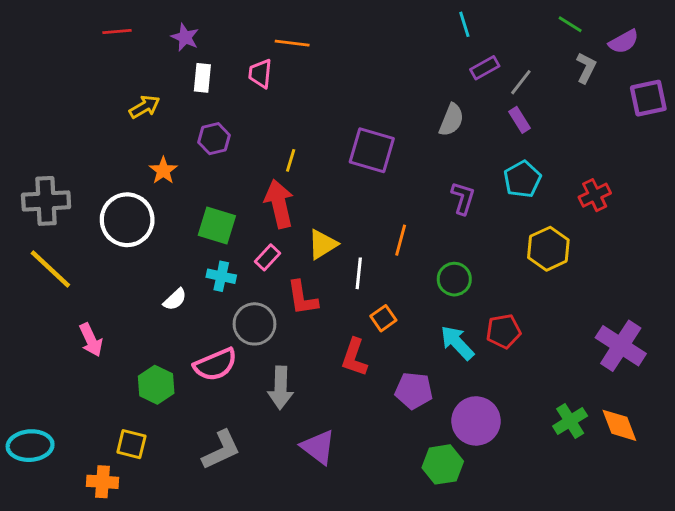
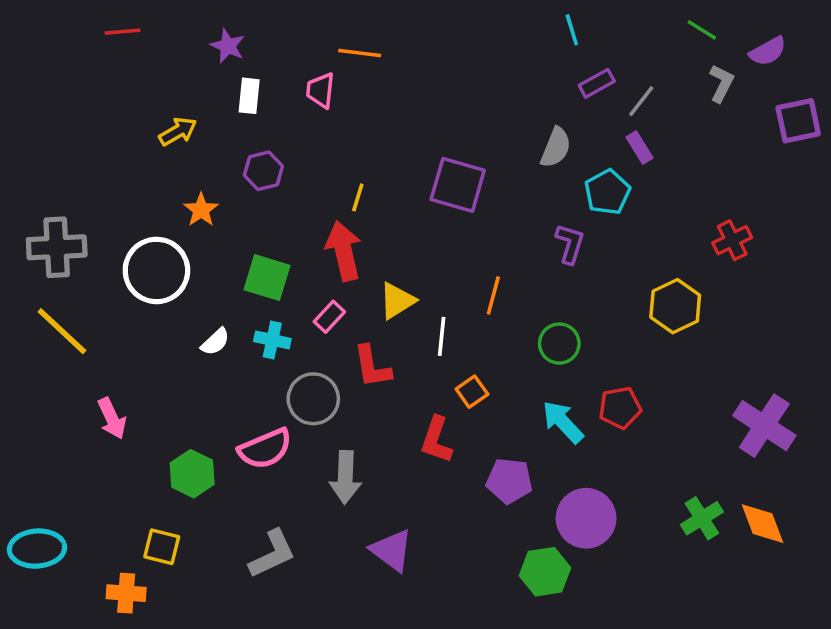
red line: (117, 32) -> (123, 32), moved
cyan pentagon: (522, 179) -> (607, 192), moved
white semicircle: (175, 299) -> (215, 342), moved

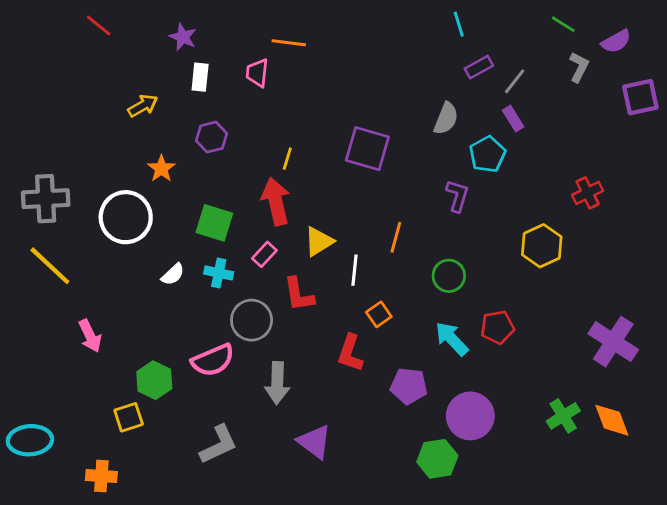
red line: (123, 32) -> (99, 26), turned 44
yellow square: (162, 547) -> (129, 417), moved, turned -32

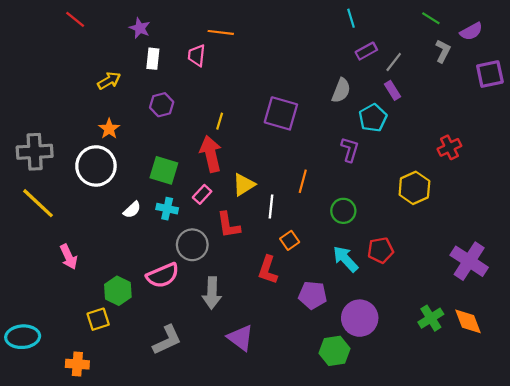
orange star: (161, 169) -> (109, 129), moved

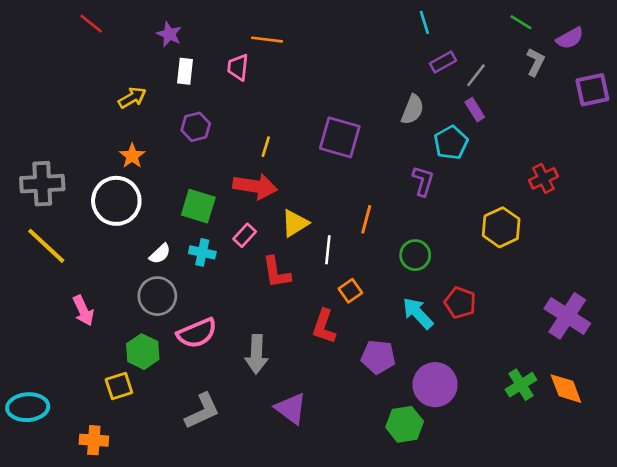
red arrow: (211, 154) -> (255, 186), turned 112
gray circle: (192, 245) -> (157, 296), moved
red pentagon: (380, 250) -> (460, 303), turned 30

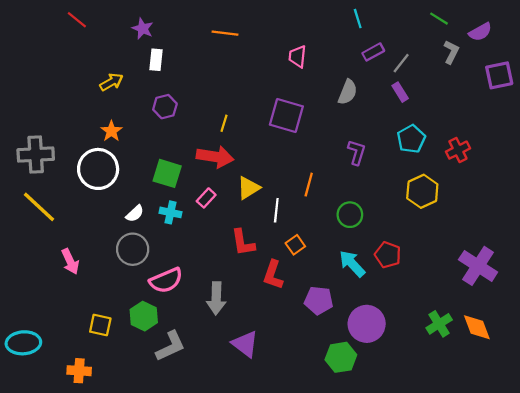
pink trapezoid: (238, 67) -> (298, 56), moved
cyan pentagon: (451, 143) -> (411, 139), moved
red L-shape: (276, 272) -> (243, 243), moved
green hexagon: (143, 352) -> (144, 316), moved
yellow square: (119, 386) -> (100, 325), turned 30

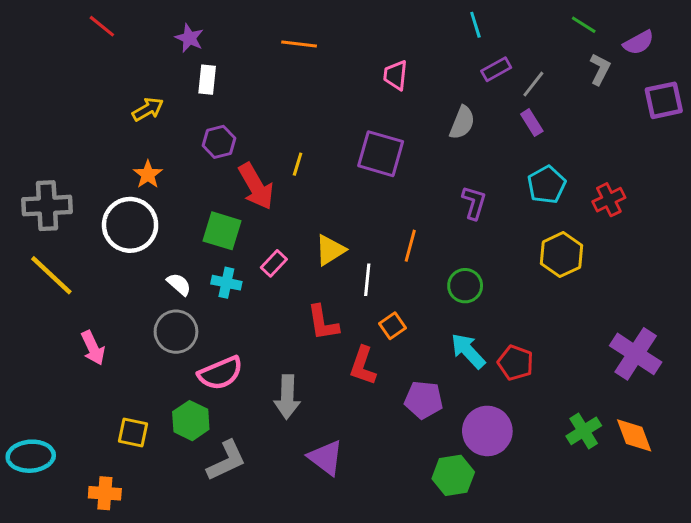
red arrow: (215, 157) -> (256, 186), moved, turned 51
white semicircle: (135, 214) -> (179, 284), turned -96
red pentagon: (388, 255) -> (516, 363), moved

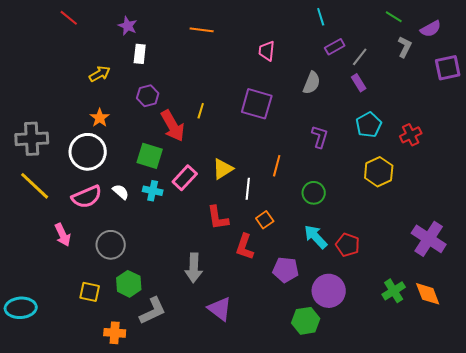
pink rectangle: (274, 263) -> (185, 178), size x1.4
gray circle: (176, 332) -> (111, 245), moved
pink semicircle: (220, 373) -> (87, 197), moved
orange cross: (105, 493) -> (115, 333), moved

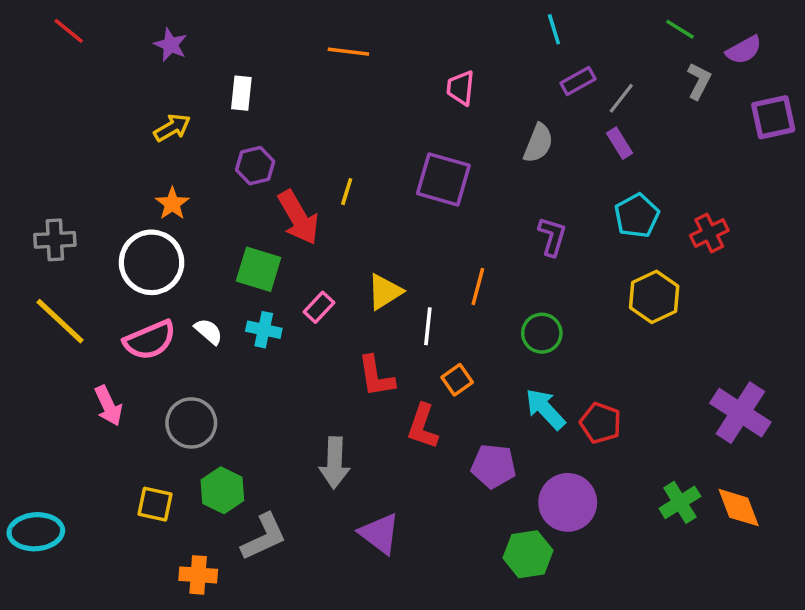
red line: (69, 18) -> (69, 31), moved
purple star: (128, 26) -> (171, 45), moved
gray cross: (32, 139) -> (55, 240), size x0.7
pink rectangle: (185, 178) -> (319, 307), size x0.7

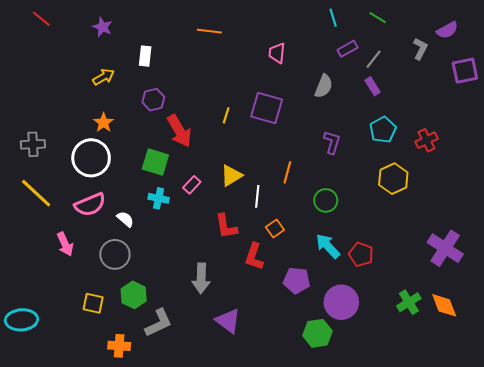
green line: (680, 29) -> (378, 18), moved
yellow line: (347, 192) -> (226, 115), moved
white semicircle: (209, 331) -> (125, 219), moved

